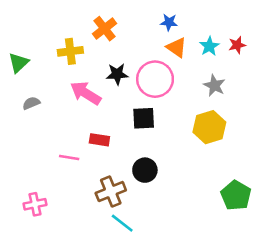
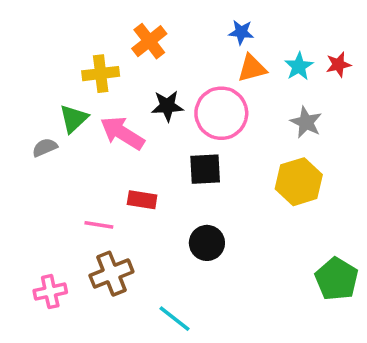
orange triangle: (177, 48) -> (252, 68), turned -50
green triangle: (19, 63) -> (74, 119), moved
brown cross: (111, 192) -> (111, 274), moved

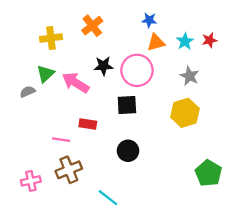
yellow cross: (101, 74) -> (51, 38), moved

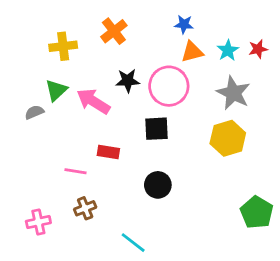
gray star: (189, 76) -> (233, 93), size x1.4
brown cross: (69, 170) -> (85, 208), size x0.7

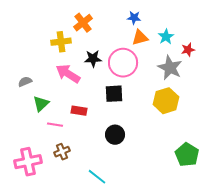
yellow cross: (63, 46) -> (61, 42), moved
red star: (258, 49) -> (188, 50), moved
green triangle: (56, 90) -> (41, 104), moved
pink cross: (38, 222) -> (28, 162), size x1.5

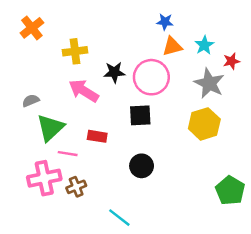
orange cross: (83, 23) -> (32, 28), moved
green triangle: (41, 104) -> (50, 128), size x1.4
pink cross: (28, 162) -> (44, 178), moved

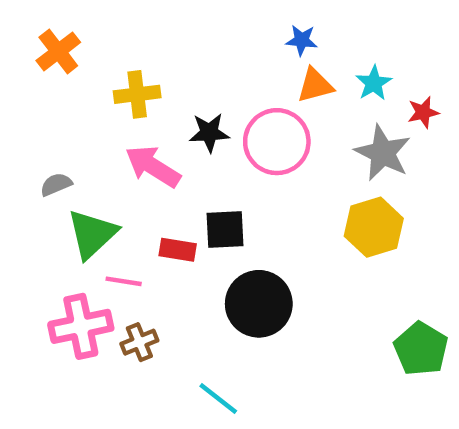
black square: (140, 115) -> (225, 229), moved
black circle: (142, 166) -> (259, 304), size x1.5

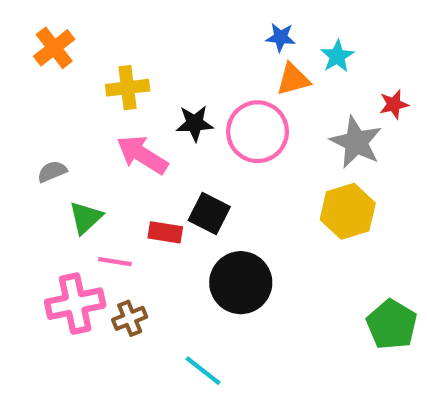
cyan star: (374, 83) -> (337, 56), moved
black square: (225, 229) -> (209, 213), turned 30
green triangle: (92, 234) -> (86, 218), size x0.7

